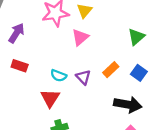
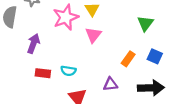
cyan semicircle: (59, 76) -> (68, 71), moved
purple triangle: (83, 77) -> (110, 84), moved, turned -40

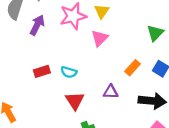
purple arrow: (33, 44) -> (37, 25), moved
red rectangle: (43, 73) -> (42, 71), turned -32

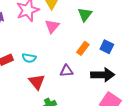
green triangle: (155, 33) -> (85, 14), moved

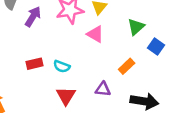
pink triangle: (52, 26) -> (95, 34), turned -49
blue square: (107, 47) -> (156, 47), moved

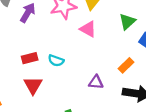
orange rectangle: (127, 66) -> (126, 65), moved
red triangle: (66, 96) -> (33, 85), moved

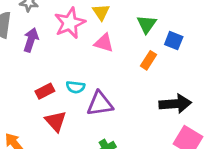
orange rectangle: (126, 65) -> (148, 60), moved
purple triangle: (96, 82) -> (100, 104), moved, size x1.5

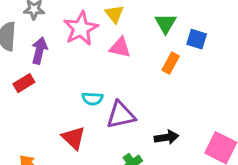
red rectangle: (45, 91) -> (24, 83), moved
black arrow: (175, 104) -> (167, 137), moved, size x0.7

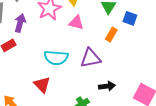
cyan semicircle: (93, 99) -> (56, 58), size x1.6
purple triangle: (121, 115) -> (91, 58), moved

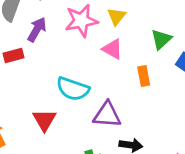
orange rectangle: (111, 34) -> (144, 76), moved, turned -56
purple triangle: (91, 58) -> (107, 115), moved

